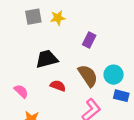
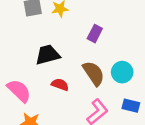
pink semicircle: (21, 91) -> (19, 91), size x1.5
blue rectangle: (121, 96) -> (131, 106), moved

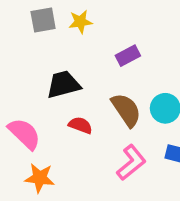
purple rectangle: (95, 34) -> (128, 56), turned 35

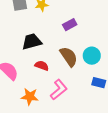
pink L-shape: (131, 163) -> (59, 90), moved
orange star: (40, 178) -> (30, 97), moved

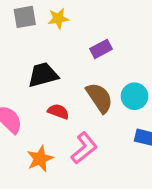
orange star: (30, 97) -> (40, 159), turned -30

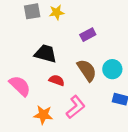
black trapezoid: (43, 75) -> (46, 54), turned 30
orange star: (40, 159) -> (43, 115), turned 30

